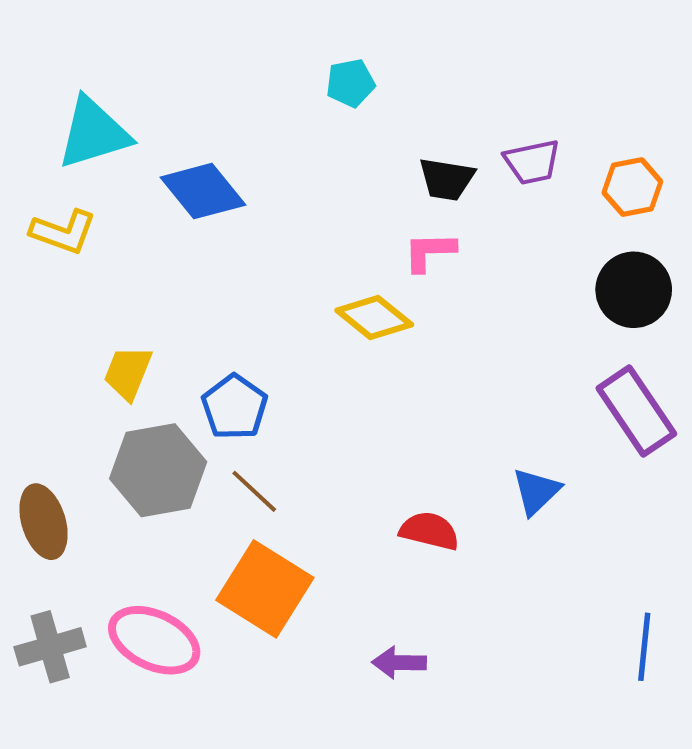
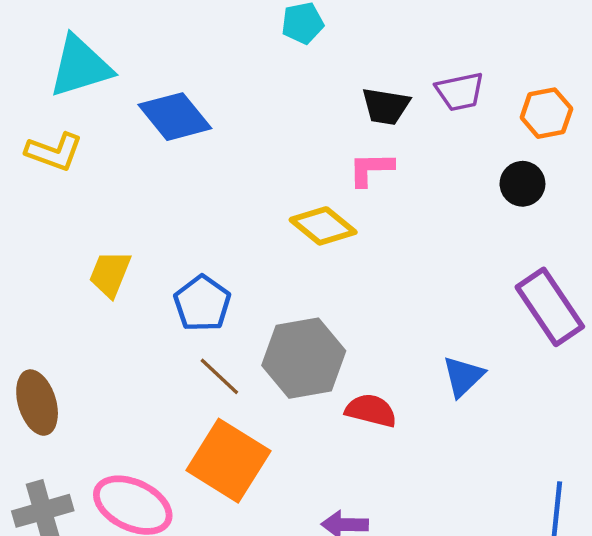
black circle: (634, 290) -> (522, 184), moved, size x0.7
gray hexagon: (158, 470) -> (304, 358), moved

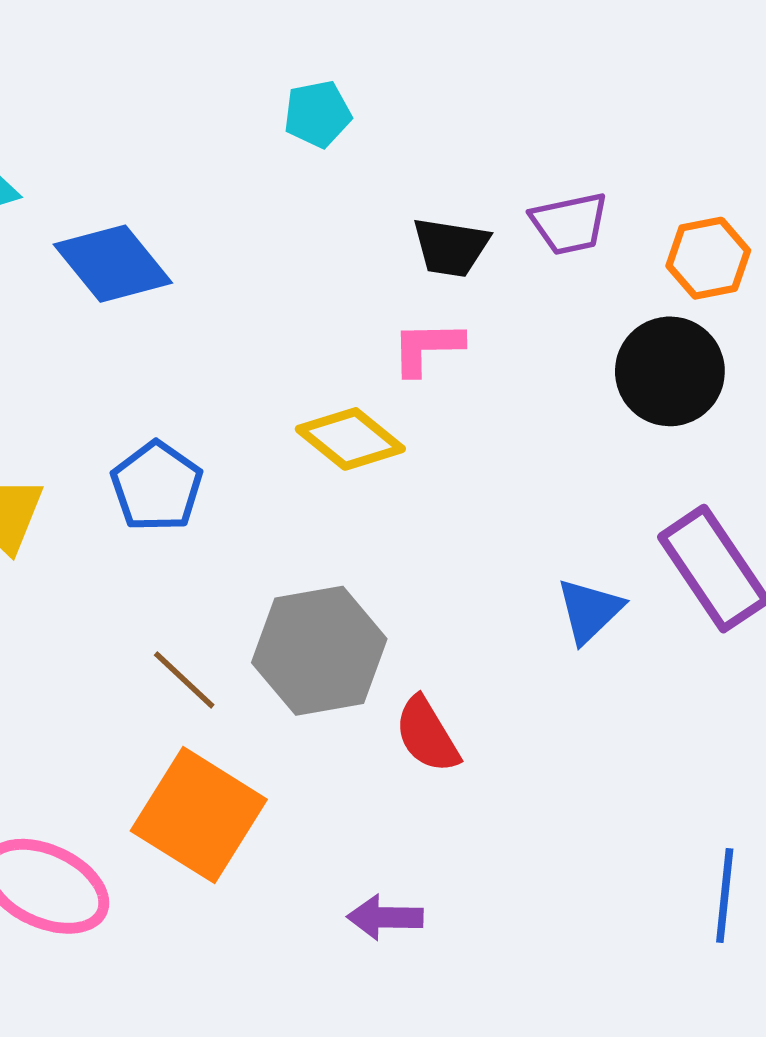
black circle: (522, 184) -> (670, 371), size x1.5
blue pentagon: (202, 303) -> (157, 486), moved
blue triangle: (463, 376) -> (590, 611), moved
red semicircle: (371, 411) -> (427, 735), turned -135

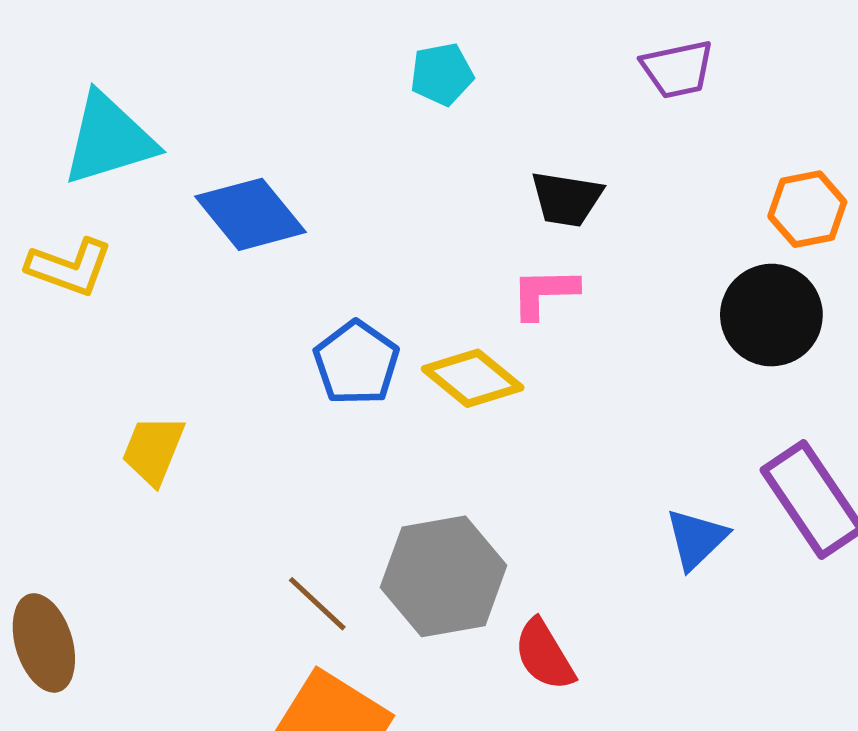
purple trapezoid: (569, 223) -> (678, 69), moved
blue pentagon: (157, 486) -> (356, 363), moved

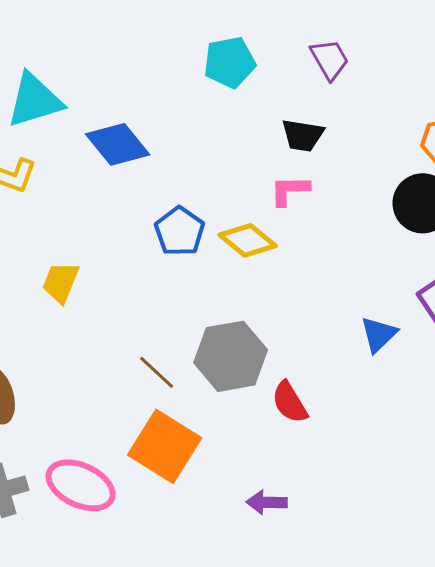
purple trapezoid: (678, 69) -> (330, 59), moved, turned -108
cyan pentagon: (442, 74) -> (230, 62), size x1.4

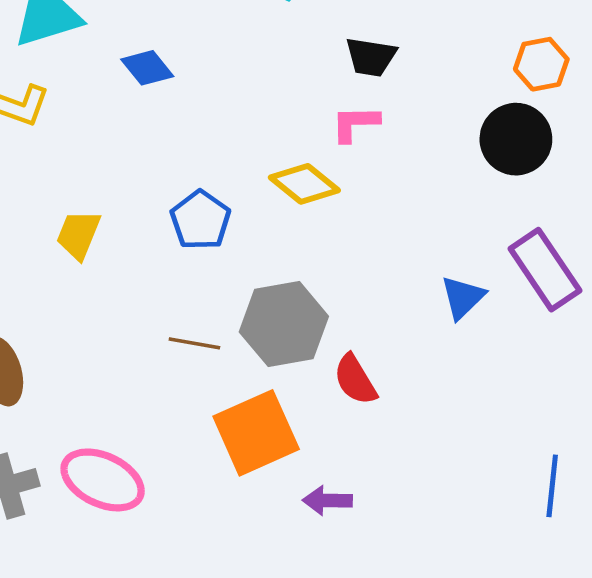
blue diamond: (118, 144) -> (147, 68), size x0.7
blue pentagon: (180, 231) -> (200, 220), moved
brown line: (157, 372) -> (194, 343), turned -33
orange square: (165, 446) -> (256, 433), moved, turned 34

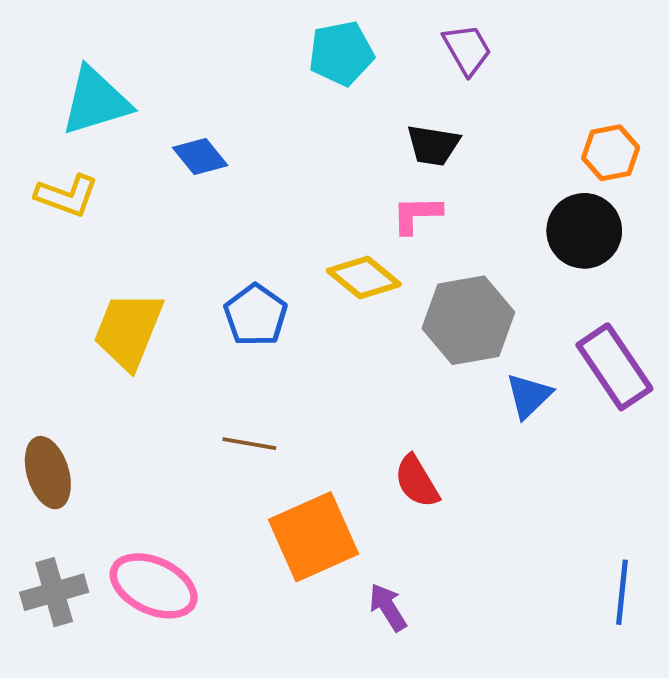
yellow trapezoid: (78, 235) -> (128, 330), size x1.5
gray hexagon: (284, 324) -> (468, 320), moved
purple arrow: (327, 500) -> (388, 607), turned 57

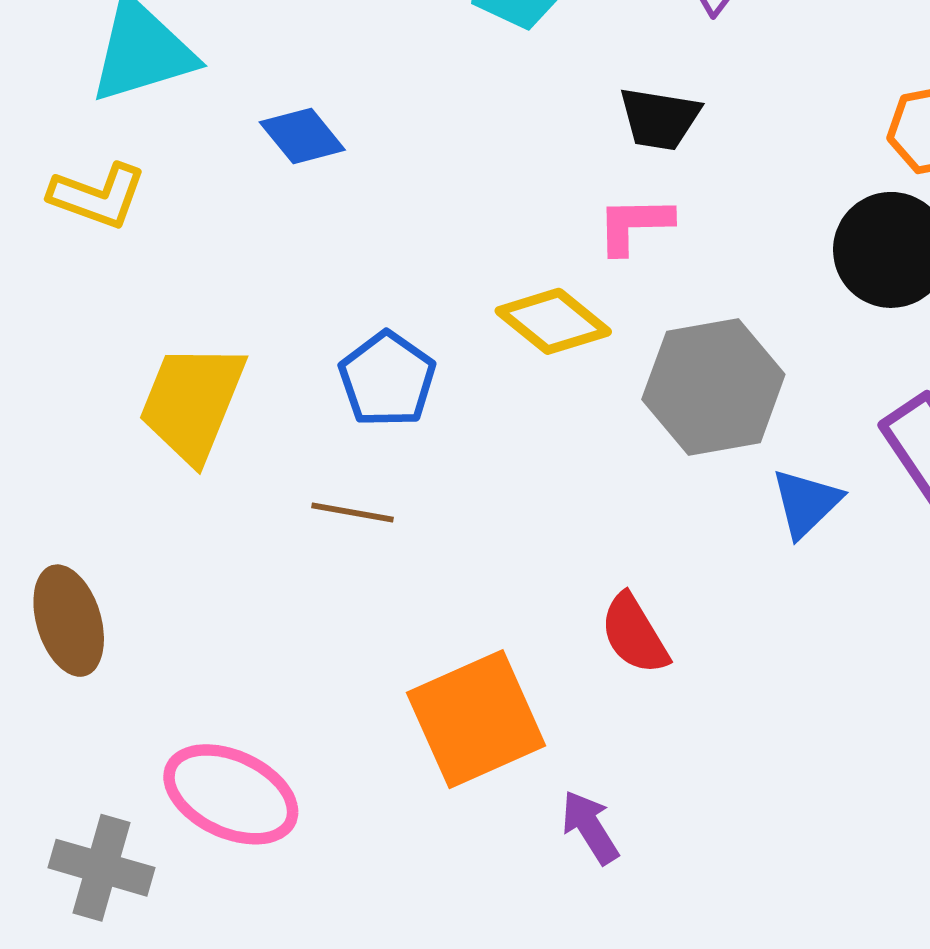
brown line: (249, 444) -> (352, 512), moved
gray cross: (54, 592) -> (101, 868), moved, turned 32

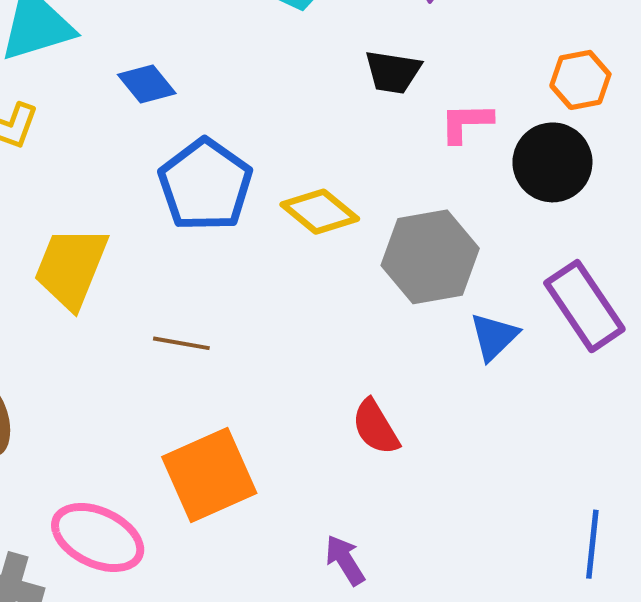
pink L-shape: (634, 225) -> (466, 123), moved
blue pentagon: (387, 379) -> (205, 185), moved, size x1.4
orange square: (476, 719) -> (209, 475), moved

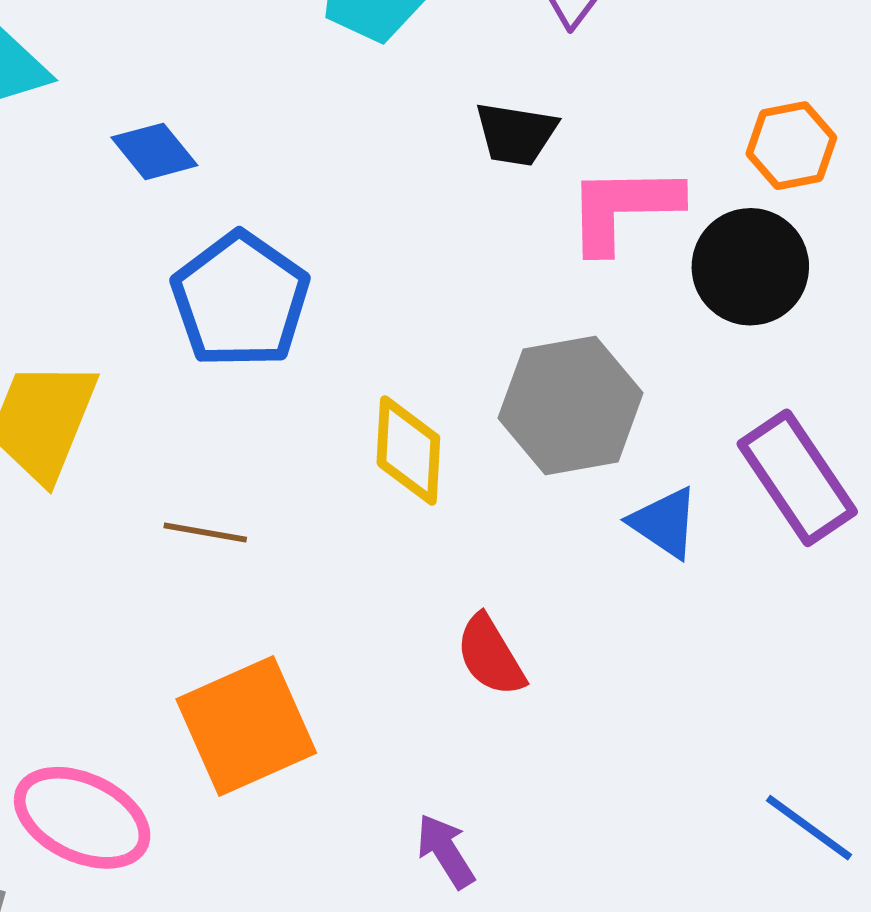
pink L-shape: (466, 123) -> (623, 208), size x1.5
yellow diamond: (320, 212) -> (408, 450), moved, turned 54
blue triangle: (494, 337) -> (664, 523), turned -42
blue line: (592, 544) -> (809, 828), turned -60

